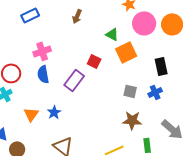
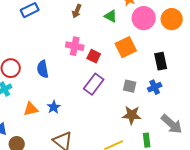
green triangle: (112, 34) -> (111, 16), moved
pink cross: (42, 51) -> (75, 46), moved, turned 30
purple rectangle: (74, 80) -> (94, 84), moved
orange triangle: (31, 114) -> (31, 109), turned 42

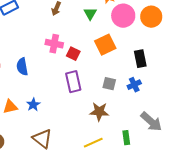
green triangle: (111, 16) -> (90, 14), turned 32
purple rectangle: (94, 84) -> (73, 82), turned -50
brown star: (132, 115) -> (99, 112), moved

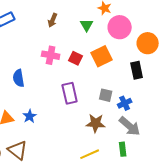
orange circle: (151, 17) -> (148, 43), moved
red square: (73, 54) -> (76, 58), moved
blue cross: (134, 85) -> (125, 103), moved
gray arrow: (151, 122) -> (130, 126), moved
brown triangle: (42, 139) -> (18, 150), moved

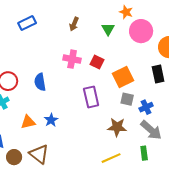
orange square: (102, 56) -> (123, 77), moved

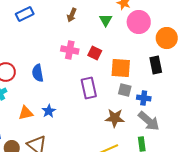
orange square: (123, 77) -> (121, 68), turned 30
blue cross: (146, 107) -> (144, 98), turned 32

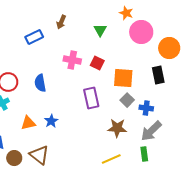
blue rectangle: (25, 14) -> (34, 37), moved
brown arrow: (72, 15) -> (61, 22), moved
green triangle: (106, 20) -> (100, 30), moved
gray square: (125, 90) -> (127, 100), turned 32
gray arrow: (149, 121) -> (151, 131), turned 95

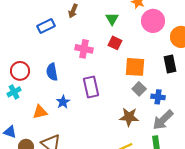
red square: (97, 63) -> (115, 43), moved
purple rectangle: (91, 98) -> (91, 87), moved
blue star: (51, 121) -> (63, 102), moved

